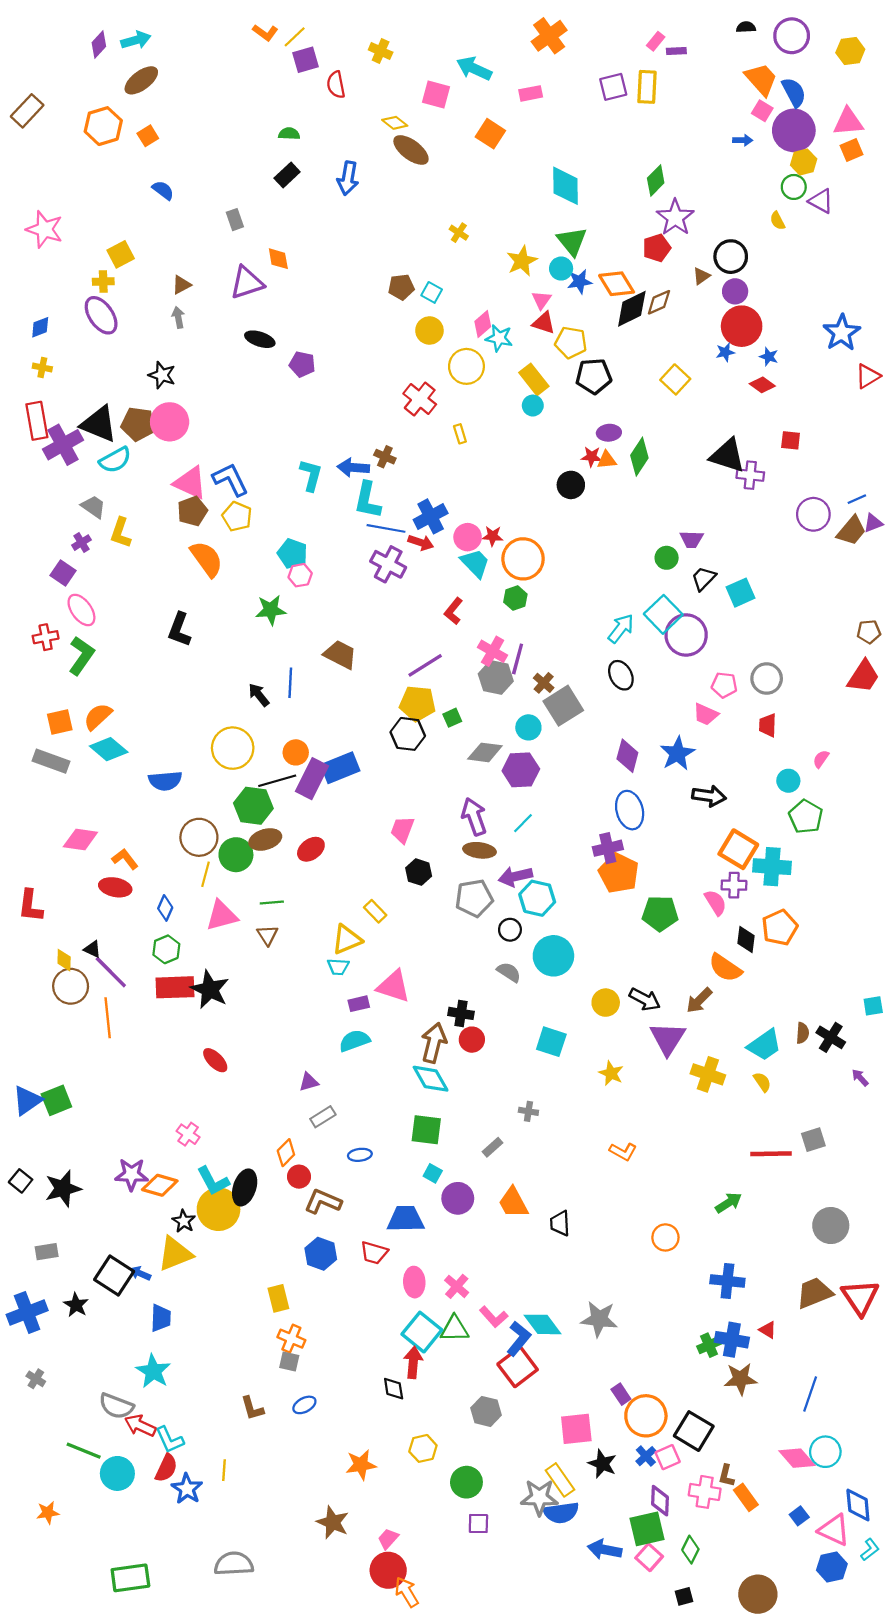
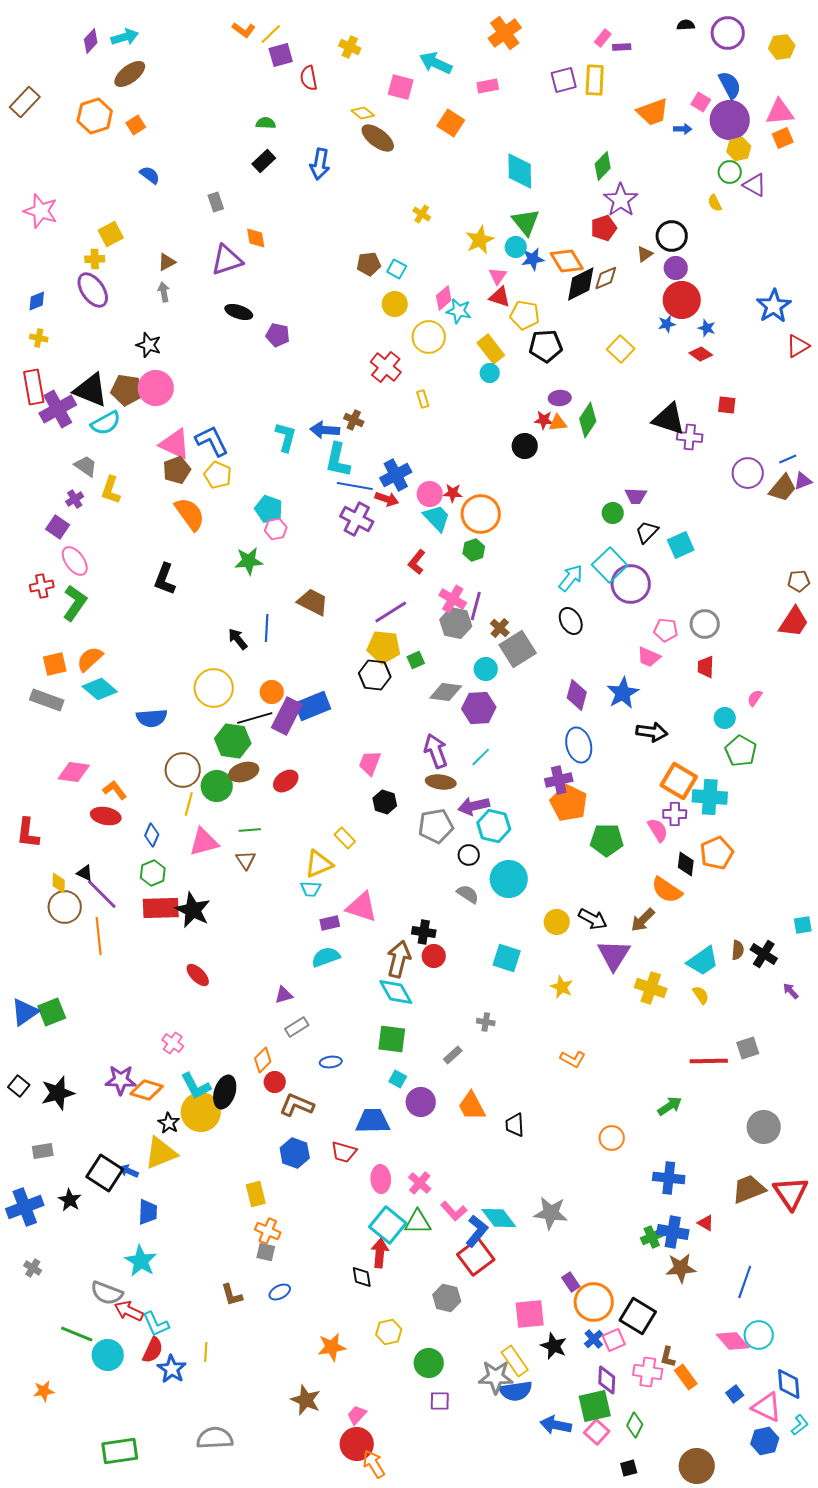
orange trapezoid: (761, 79) -> (653, 112), moved, turned 112

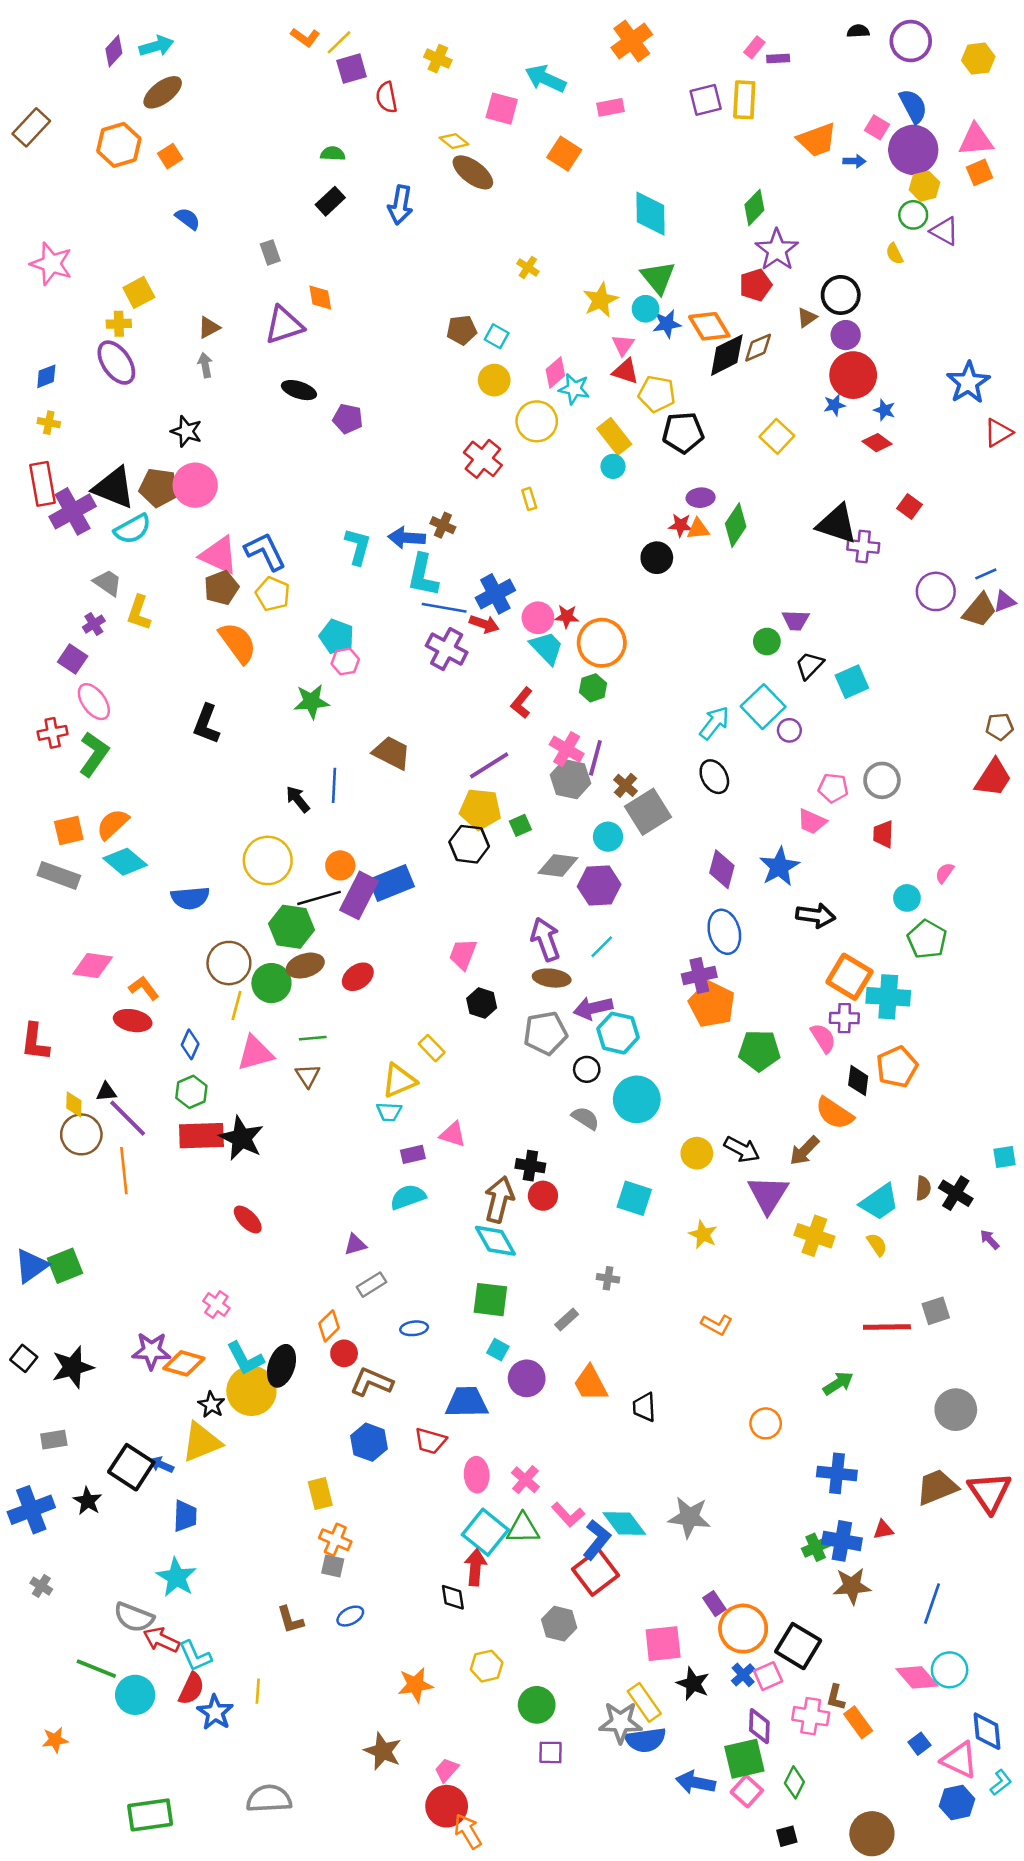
red square: (727, 405) -> (909, 506), turned 30
purple circle: (631, 584) -> (789, 730), size x0.5
black triangle: (85, 873) -> (106, 1092), turned -30
pink triangle: (362, 907) -> (453, 1134), size x0.7
red triangle: (706, 1223) -> (883, 1530), turned -42

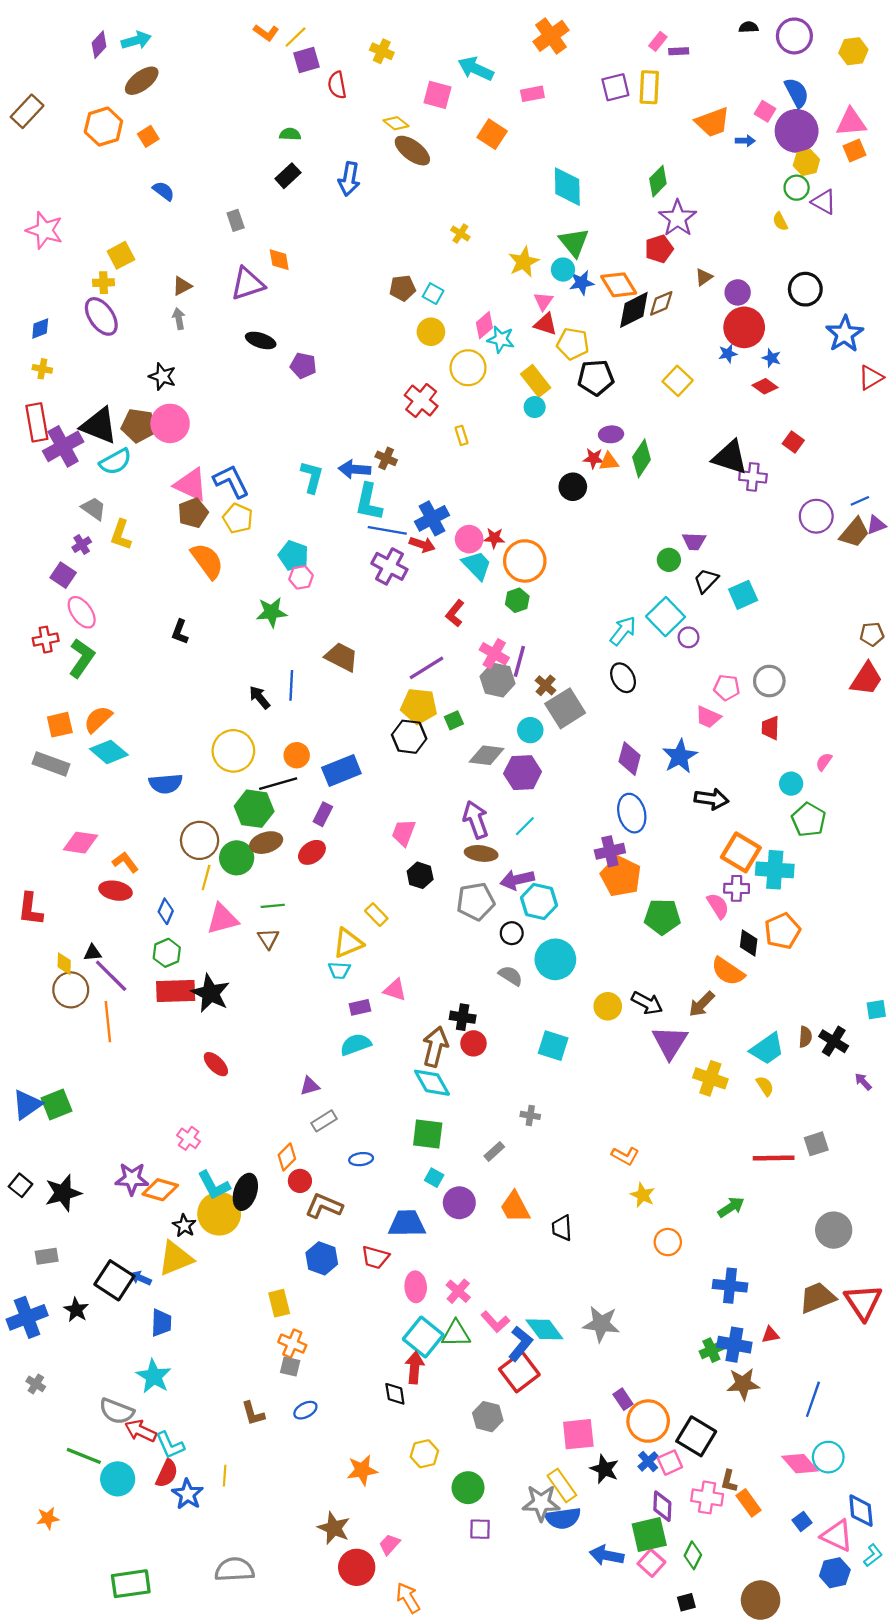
black circle: (841, 295) -> (805, 289), moved
black L-shape: (206, 724) -> (180, 632), size x0.7
purple rectangle: (359, 895) -> (323, 814), moved, size x0.6
yellow star: (703, 1234) -> (643, 1195), moved
red circle: (447, 1806) -> (357, 1567), moved

